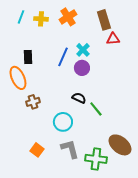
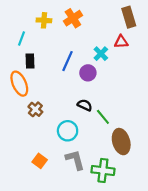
cyan line: (21, 17) -> (21, 39), moved
brown rectangle: (104, 20) -> (129, 17), moved
cyan cross: (83, 50) -> (101, 54), moved
brown cross: (33, 102) -> (35, 109), turned -32
brown ellipse: (120, 145) -> (121, 142), moved, turned 35

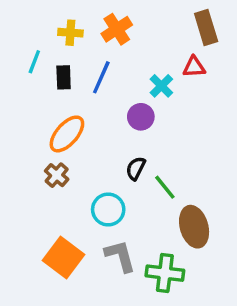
black rectangle: (30, 61) -> (64, 77), moved
blue line: (68, 61) -> (101, 77), moved
orange ellipse: (19, 84) -> (67, 134), moved, turned 65
black semicircle: (85, 105) -> (136, 168), turned -88
orange square: (40, 161) -> (64, 258), size x1.6

